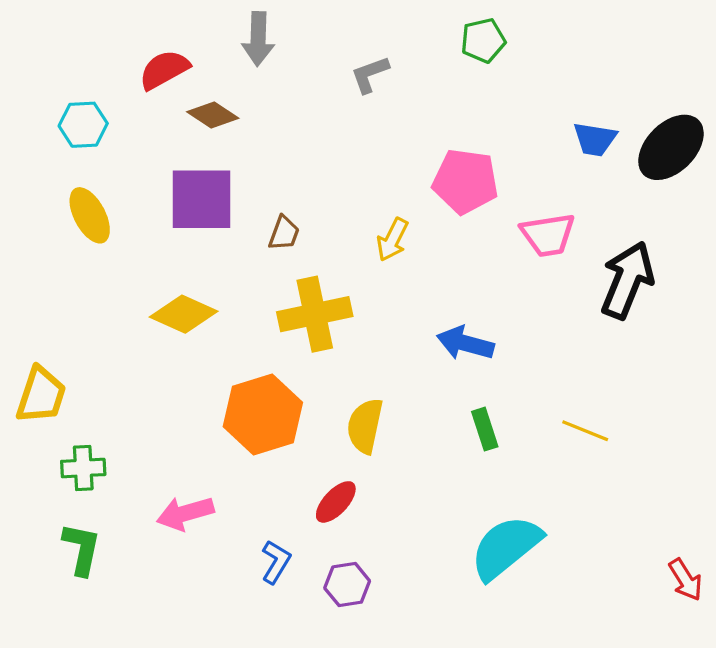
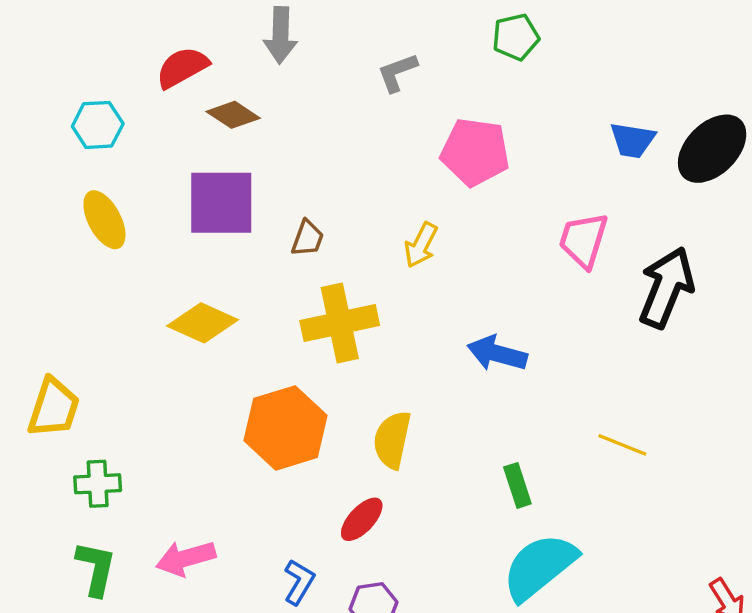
pink pentagon: (465, 181) -> (475, 152), moved
pink trapezoid: (548, 235) -> (583, 240), turned 116
green rectangle: (485, 429) -> (517, 485), moved
pink arrow: (185, 513) -> (186, 558), moved

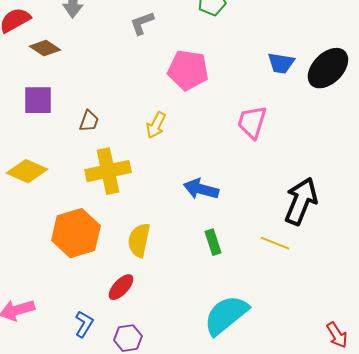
purple square: (221, 203) -> (38, 100), size x0.7
black arrow: (666, 287) -> (301, 201), moved
green rectangle: (517, 485) -> (213, 242), moved

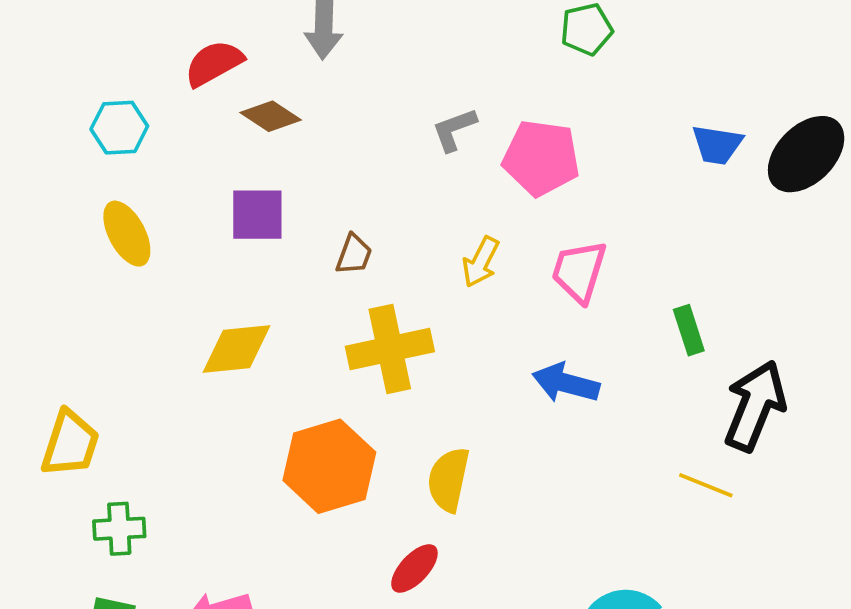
gray L-shape: (142, 23) -> (454, 130), moved
pink trapezoid: (252, 122) -> (579, 271), moved
yellow diamond: (27, 171) -> (237, 349), turned -30
green rectangle: (213, 242) -> (689, 330), moved

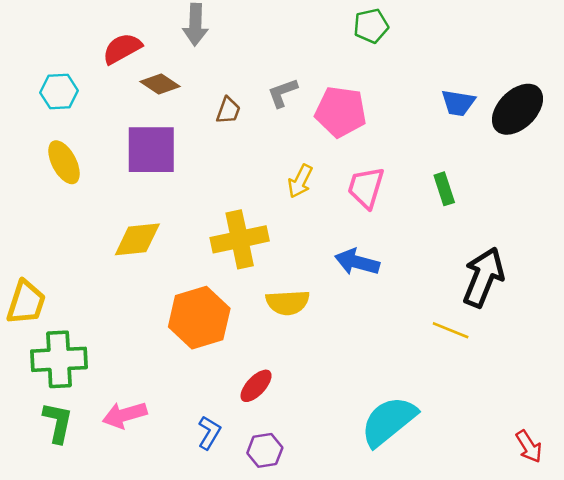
purple square: (257, 215) -> (151, 150), size x1.4
brown trapezoid: (354, 254) -> (228, 110), moved
green rectangle: (689, 330) -> (444, 189), moved
yellow semicircle: (448, 480) -> (288, 302), moved, turned -105
green cross: (119, 529) -> (59, 359), size x1.6

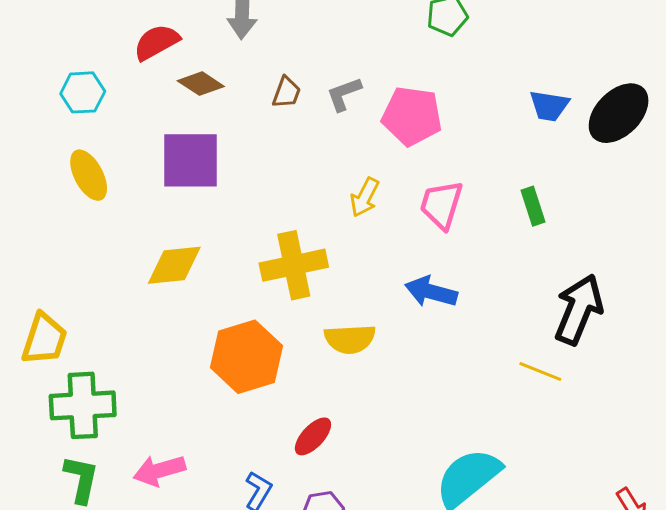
brown trapezoid: (228, 110) -> (286, 92), moved

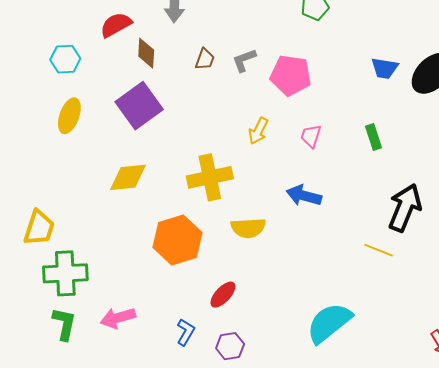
brown diamond: (201, 84) -> (146, 53), turned 60
purple square: (190, 160) -> (139, 106), turned -36
yellow ellipse: (89, 175) -> (69, 116), turned 48
pink trapezoid: (441, 205) -> (311, 136), size x0.7

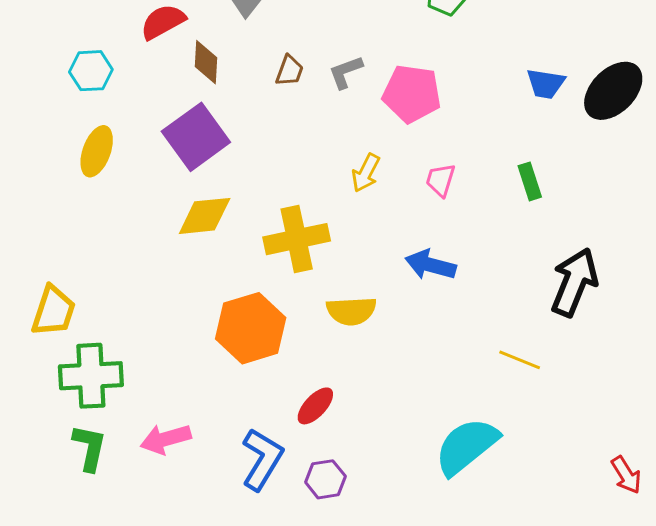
yellow diamond: (128, 177) -> (205, 216), moved
yellow line: (379, 250) -> (520, 360), moved
blue L-shape: (186, 332) -> (262, 459), size x1.6

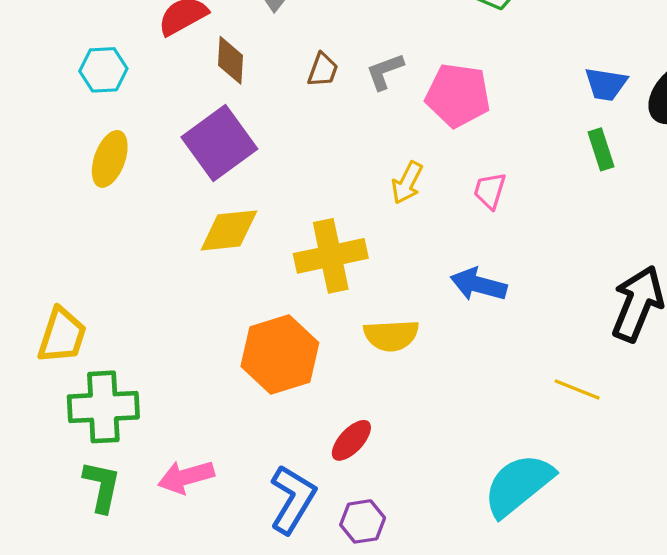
green rectangle: (530, 181) -> (601, 149), moved

